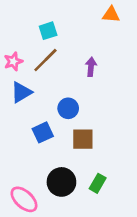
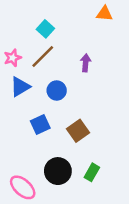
cyan square: (48, 31) -> (45, 29), turned -30
blue circle: (68, 108) -> (57, 90), moved
brown square: (83, 139) -> (78, 131), turned -35

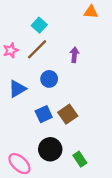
blue triangle: (20, 87) -> (17, 89), moved
blue square: (40, 124) -> (44, 114), moved
green rectangle: (92, 172) -> (80, 159), moved, turned -64

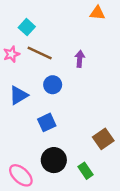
cyan square: (39, 25) -> (27, 27), moved
brown line: (37, 49) -> (40, 53), turned 70
brown square: (68, 114) -> (103, 139), moved

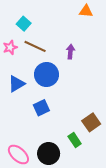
blue circle: (53, 85) -> (47, 74), size x1.5
black circle: (54, 160) -> (49, 153), moved
green rectangle: (86, 171) -> (75, 140), moved

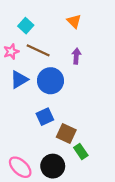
orange triangle: (86, 11) -> (74, 21), moved, turned 40
blue triangle: (16, 84) -> (19, 80), moved
brown square: (91, 122) -> (66, 134), moved, turned -30

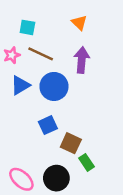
cyan square: (26, 26) -> (27, 27), turned -32
purple arrow: (76, 56) -> (82, 60), size x1.5

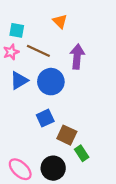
orange triangle: (79, 23) -> (60, 21), moved
cyan square: (27, 27) -> (17, 30), moved

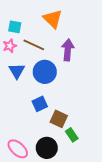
orange triangle: (60, 21) -> (53, 19), size x1.5
blue triangle: (19, 80) -> (17, 71), turned -30

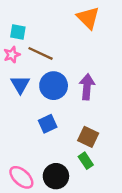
orange triangle: (53, 19) -> (88, 18), moved
purple arrow: (68, 50) -> (87, 87), moved
brown square: (59, 119) -> (88, 137), moved

